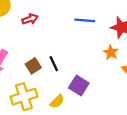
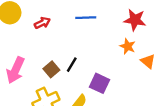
blue line: (85, 20) -> (86, 18), moved
black line: (54, 64) -> (72, 65), turned 63

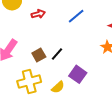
blue line: (86, 18) -> (76, 16), turned -48

